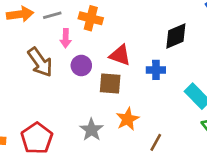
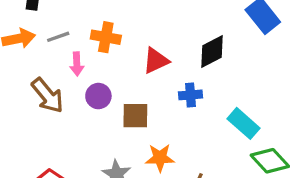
red triangle: (120, 55) -> (156, 61), moved, turned -40
orange star: (128, 119) -> (160, 158), turned 30

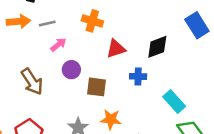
orange cross: (106, 37) -> (92, 21), moved
pink arrow: (77, 64) -> (58, 45), turned -133
brown arrow: (48, 96) -> (32, 82), moved

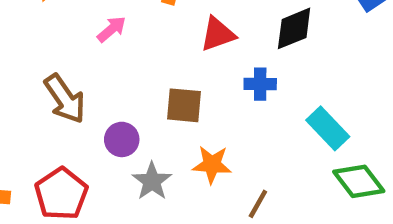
purple circle: (71, 70) -> (122, 139), moved

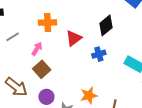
pink arrow: (112, 29) -> (37, 49), moved
brown square: (184, 105) -> (42, 69), moved, turned -30

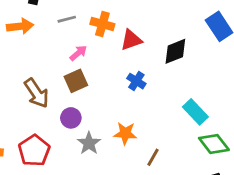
gray line: (13, 37) -> (67, 19), moved
red triangle: (74, 38) -> (131, 40), moved
blue cross: (99, 54) -> (136, 81), moved, turned 32

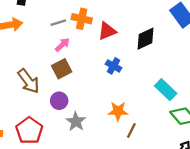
gray line: (67, 19) -> (58, 23), moved
orange star: (125, 133) -> (118, 111), moved

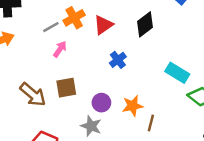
orange cross: (82, 19) -> (74, 18), turned -30
blue cross: (114, 66) -> (118, 60), turned 35
brown square: (62, 69) -> (66, 88), moved, turned 30
purple circle: (59, 101) -> (101, 103), moved

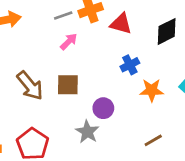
red triangle: (103, 25) -> (121, 24), turned 40
orange star: (133, 106) -> (152, 90), moved
brown line: (151, 123) -> (153, 140), turned 35

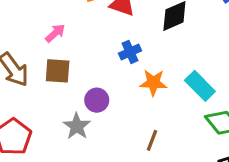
pink arrow: (69, 41) -> (55, 33), moved
brown line: (153, 140) -> (152, 140), turned -42

